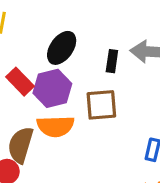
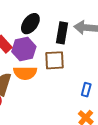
black rectangle: (112, 61) -> (62, 33), size x1.5

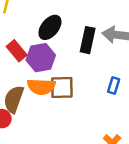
brown square: (54, 60) -> (62, 88), moved
blue rectangle: (86, 90) -> (114, 85), moved

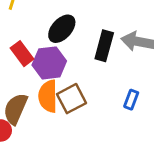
orange semicircle: (41, 87) -> (48, 96), turned 84
brown square: (62, 88) -> (71, 99), turned -30

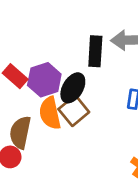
black ellipse: (62, 29) -> (73, 88), moved

